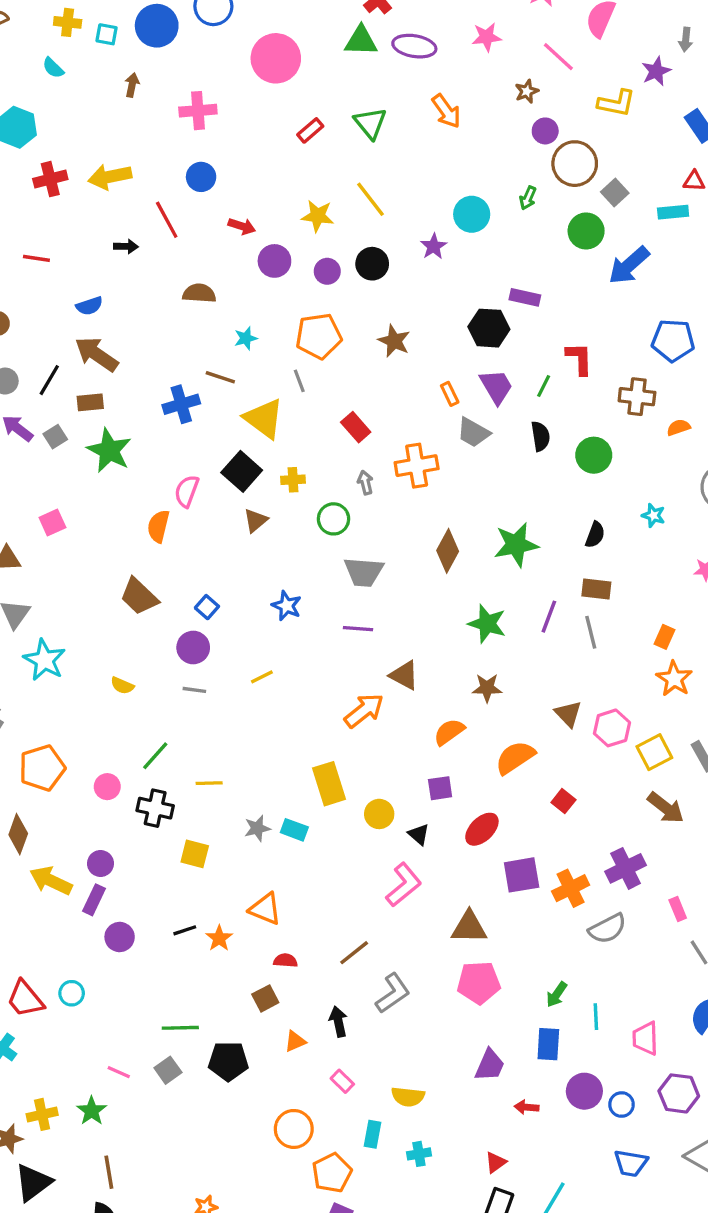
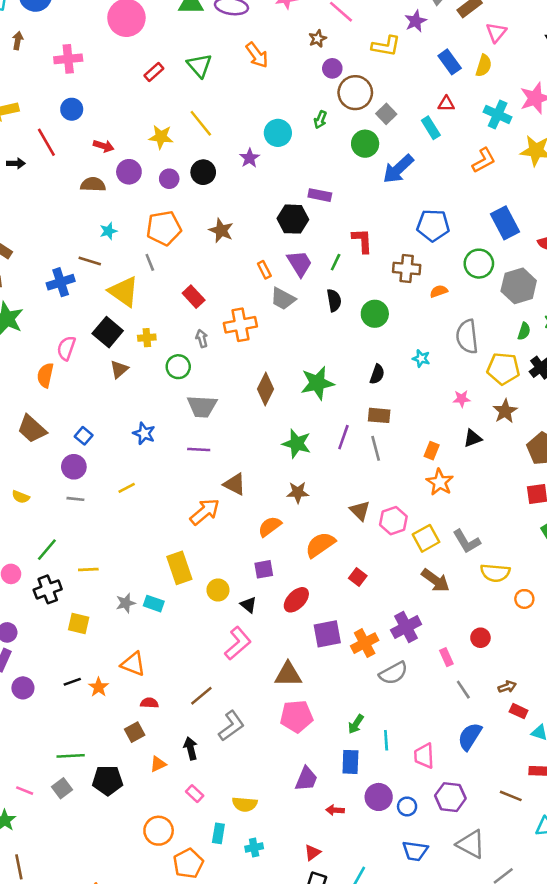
cyan rectangle: (673, 212) -> (431, 128), turned 65
brown semicircle: (199, 293) -> (93, 185), moved
black cross: (155, 808) -> (48, 589), turned -32

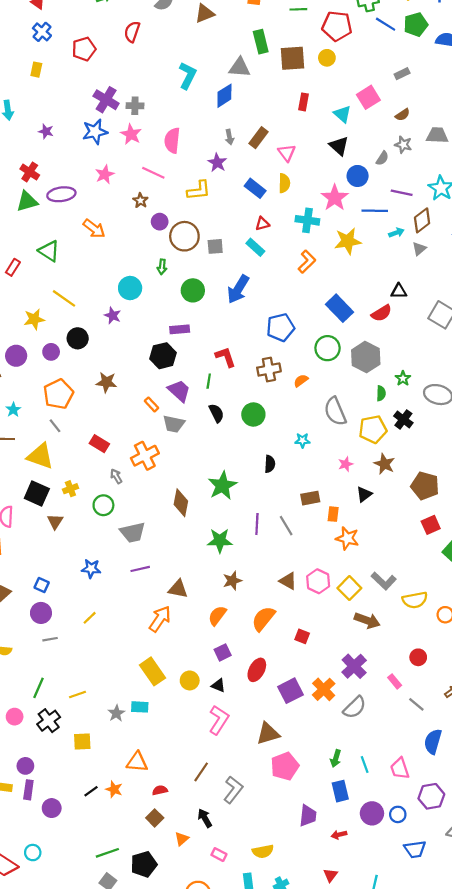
gray square: (386, 114) -> (215, 246), turned -35
green circle: (365, 144) -> (193, 290), moved
brown rectangle: (379, 415) -> (310, 498), moved

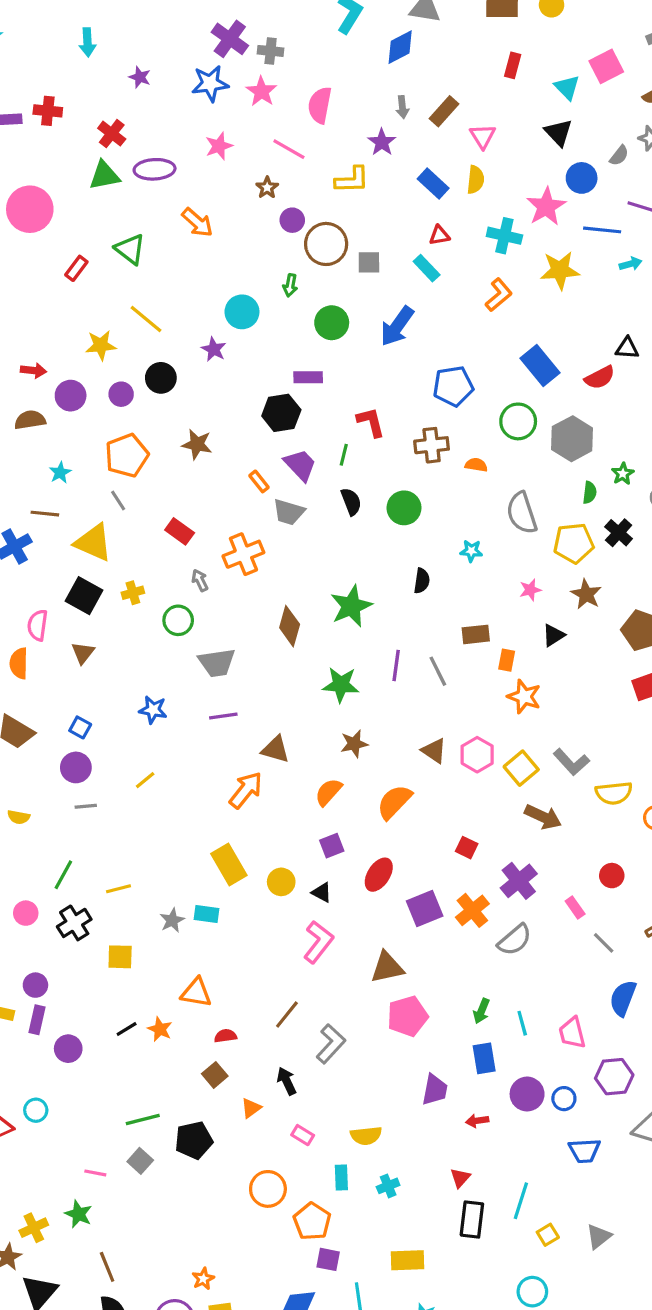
orange semicircle: (301, 381) -> (476, 465), turned 40
brown triangle: (55, 521) -> (83, 653), moved
red square: (302, 636) -> (467, 848), moved

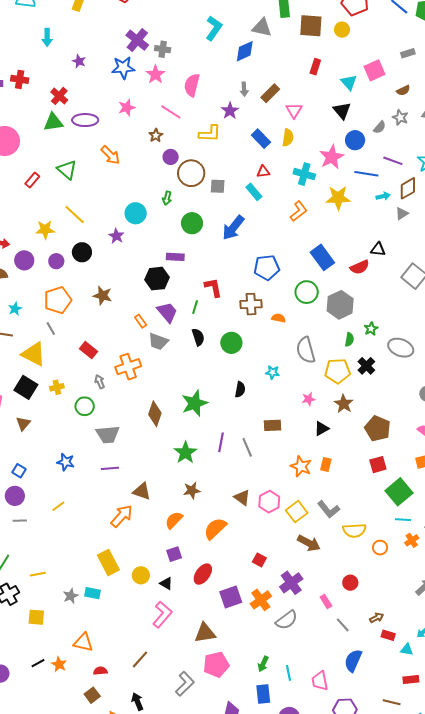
orange rectangle: (507, 660) -> (326, 464), moved
green star: (341, 685) -> (185, 453), turned 30
gray L-shape: (331, 1044) -> (185, 684), moved

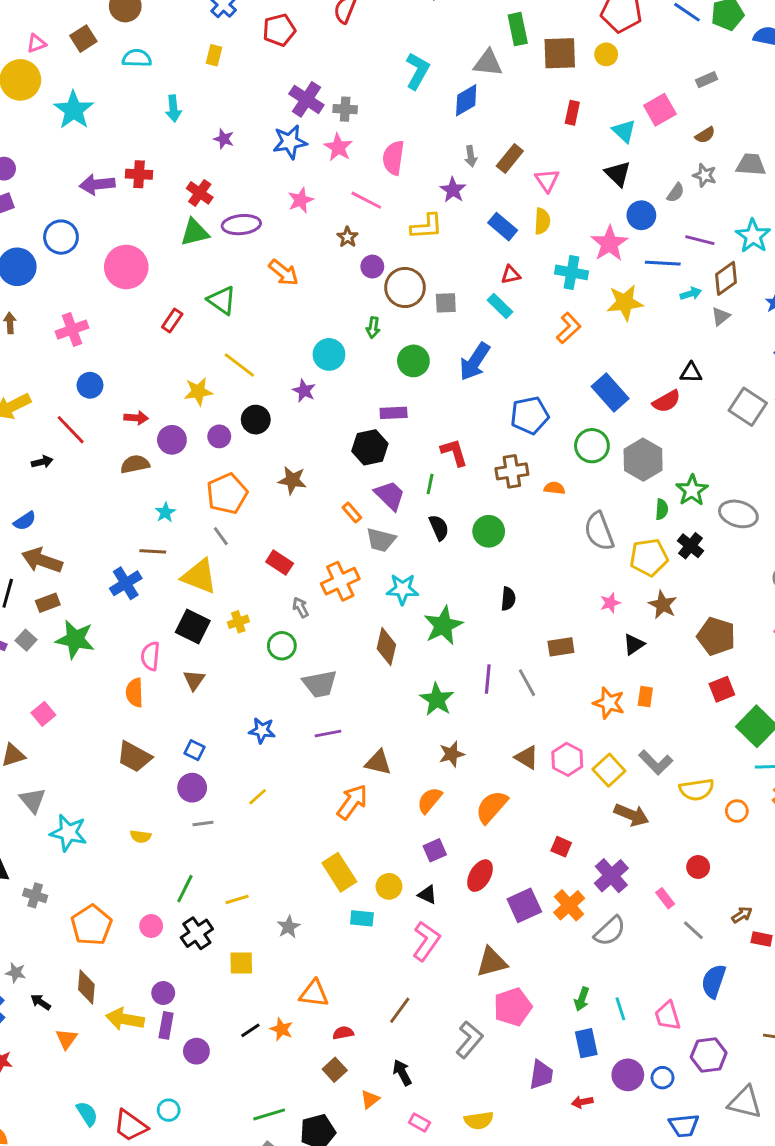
green star: (371, 329) -> (692, 490), size x1.5
cyan star: (273, 372) -> (403, 589), moved, size x1.5
cyan rectangle: (92, 593) -> (362, 918), moved

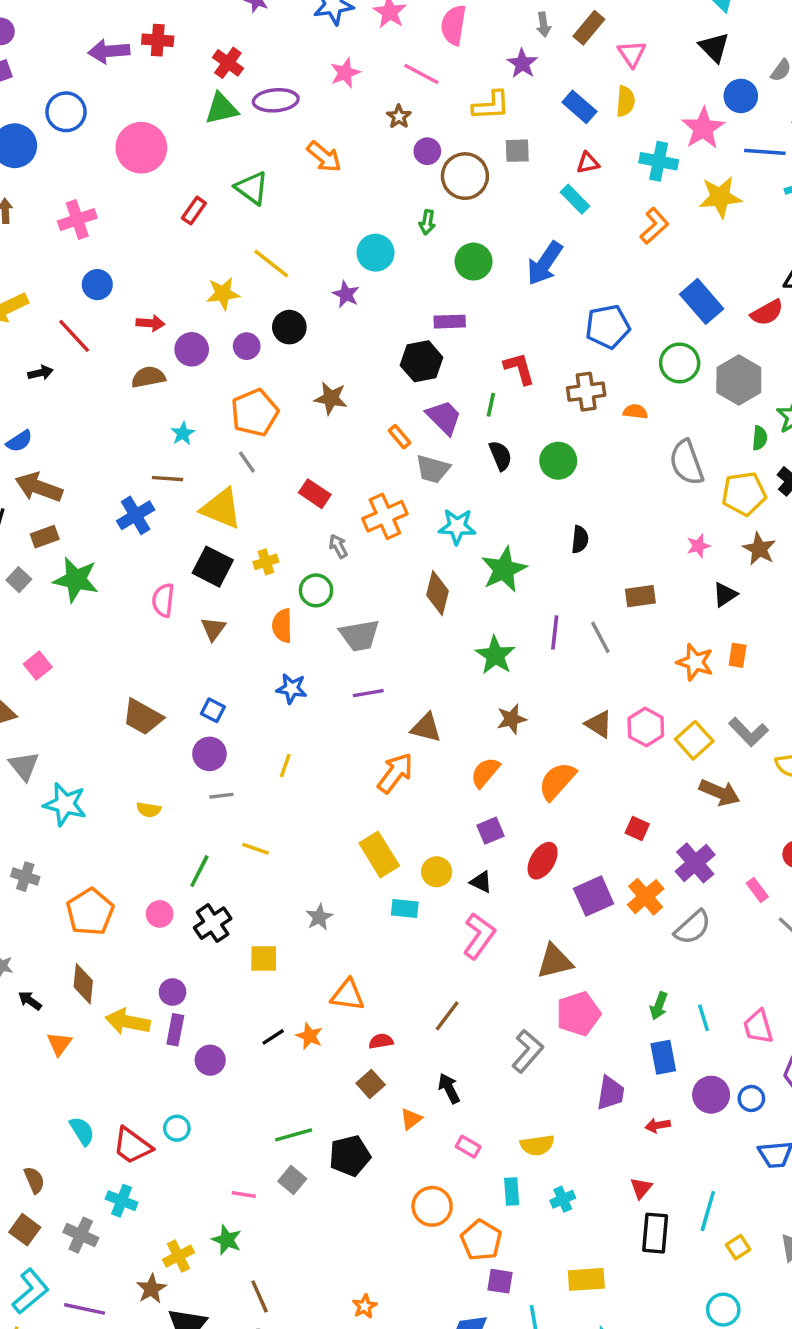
gray square: (446, 303) -> (517, 151), moved
orange semicircle: (135, 693) -> (282, 626), moved
yellow line: (258, 797) -> (285, 765), turned -30
yellow line: (237, 899) -> (256, 849), moved, turned 35

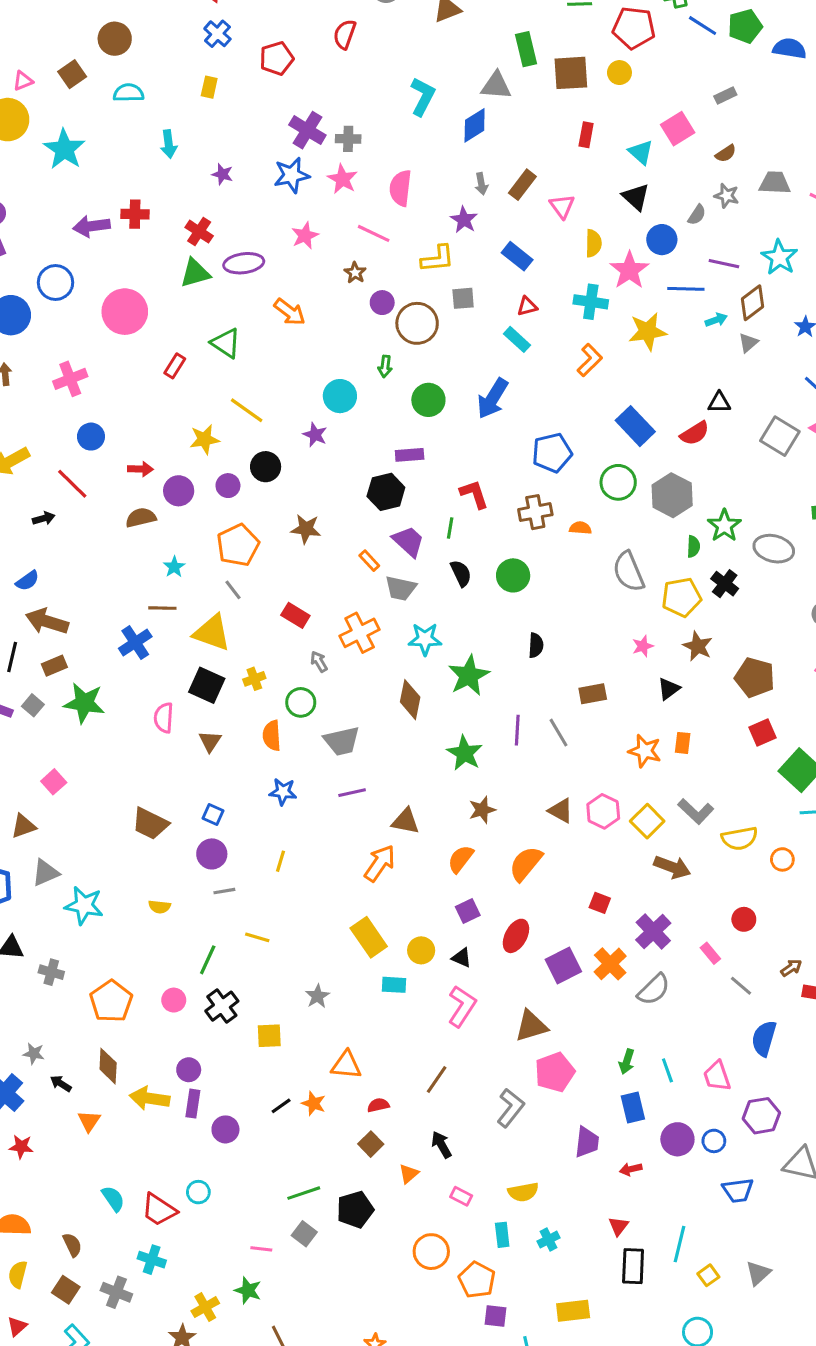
yellow semicircle: (625, 101) -> (593, 243), moved
gray triangle: (24, 766) -> (45, 873), turned 48

